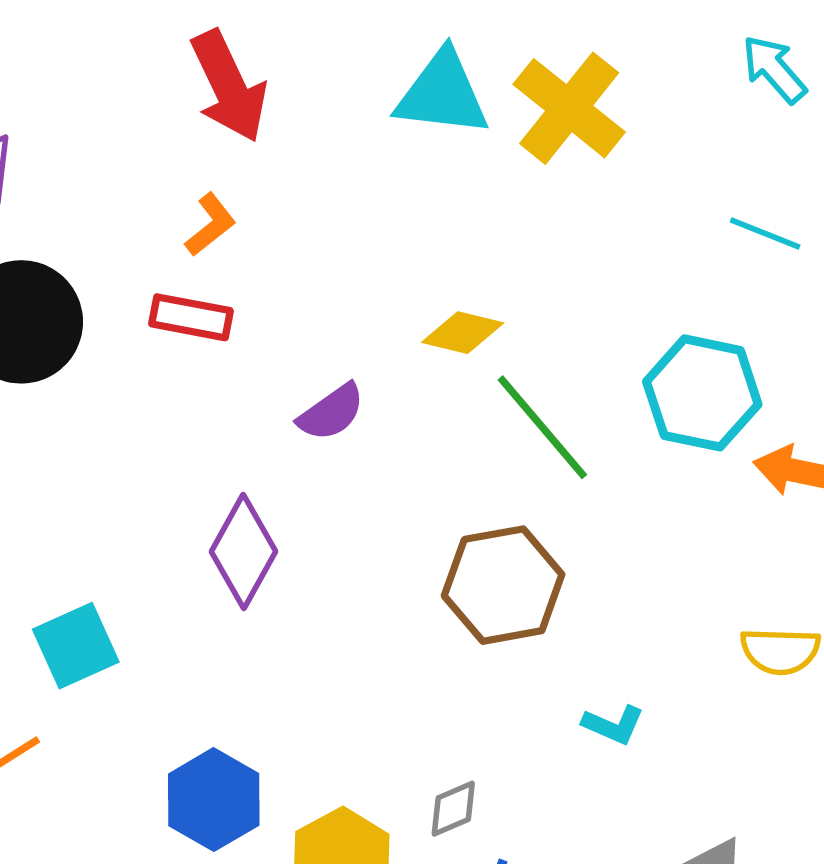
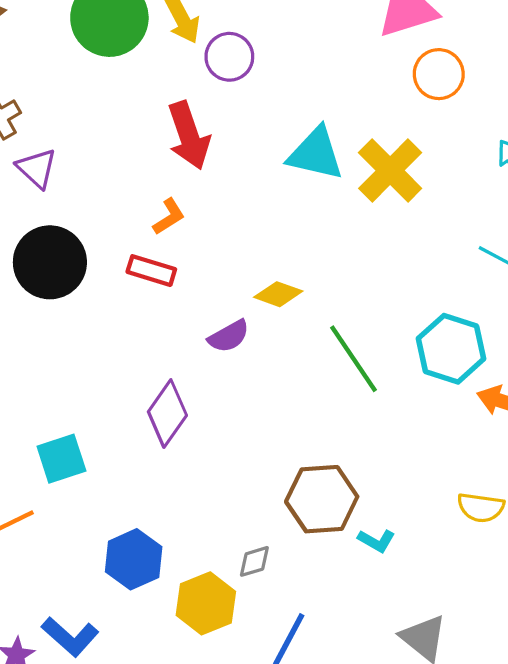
yellow diamond: (463, 333) -> (278, 294), moved
brown hexagon: (503, 585) -> (322, 499), moved
gray diamond: (453, 809) -> (254, 561), moved

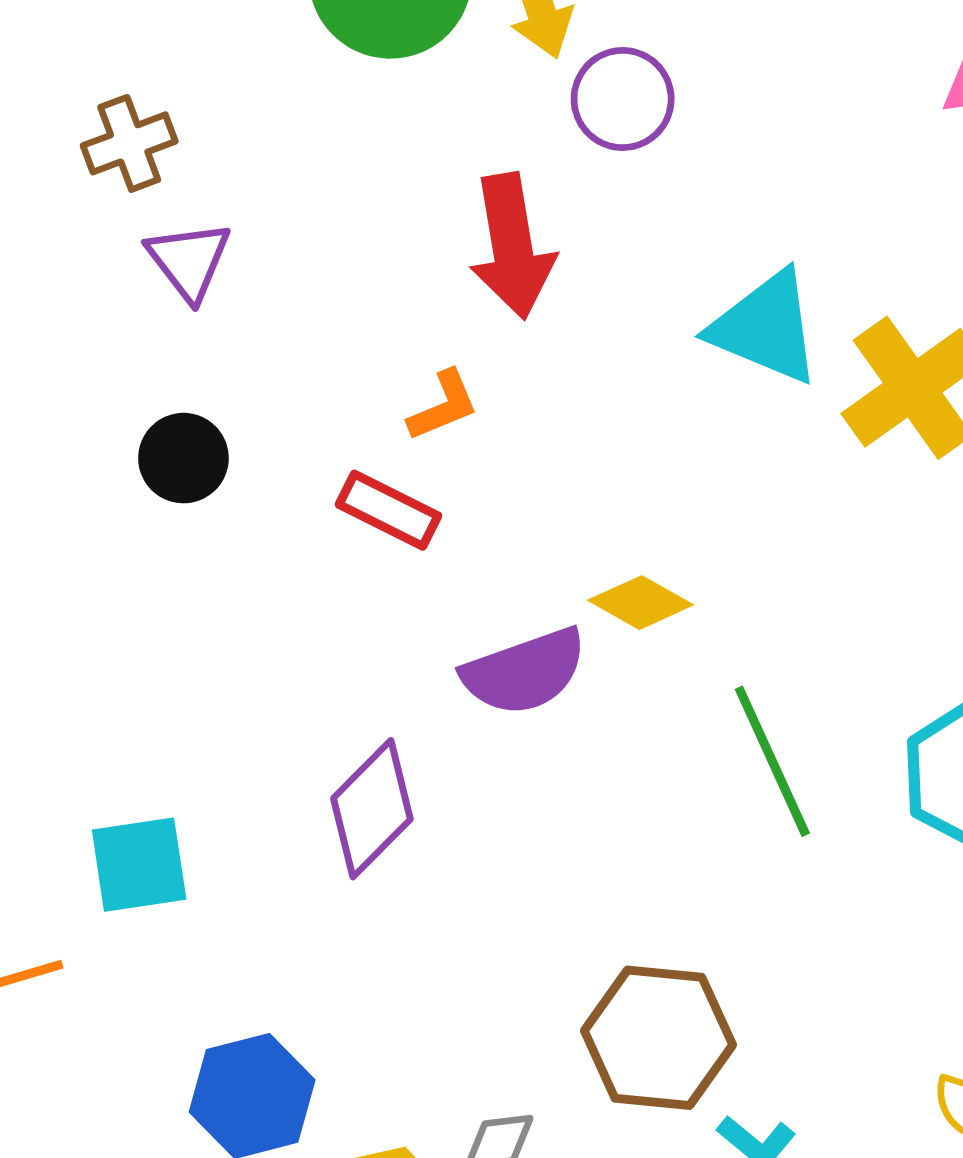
black circle: (50, 262) -> (183, 458), size x0.6
purple semicircle: (229, 336) -> (524, 672), size x1.4

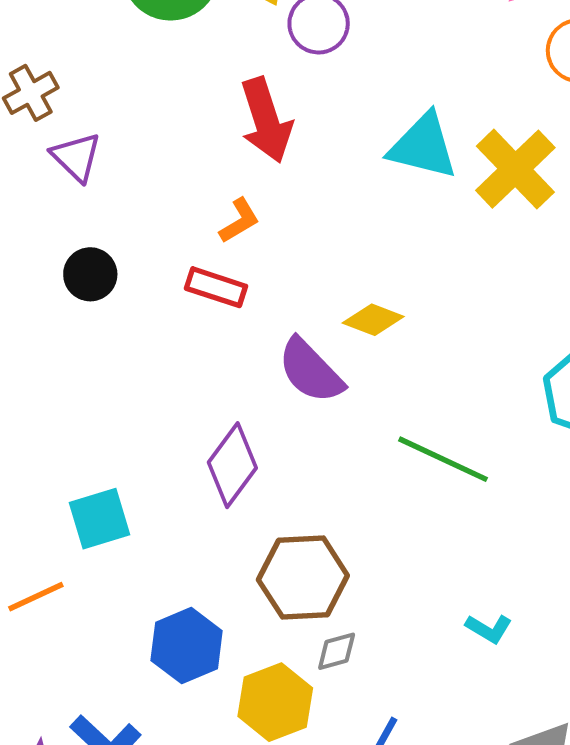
purple semicircle: (524, 672) -> (311, 371), turned 74
green line: (772, 761) -> (443, 459), moved, turned -32
brown hexagon: (658, 1038) -> (303, 578), moved

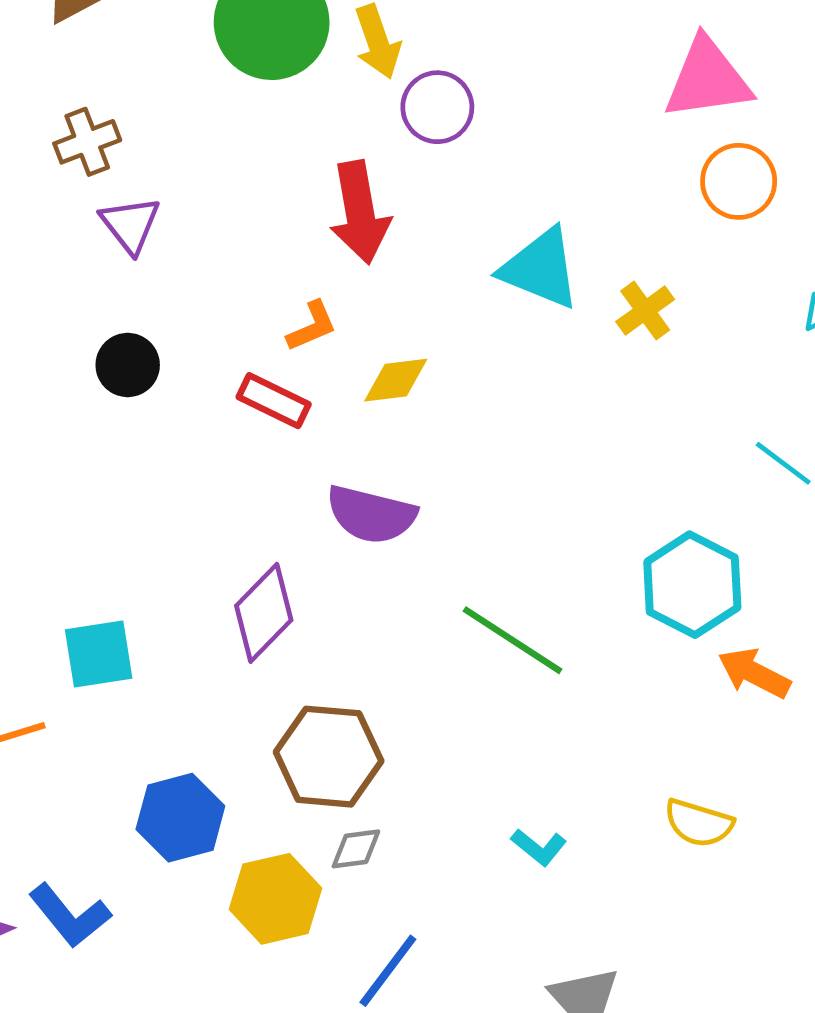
yellow cross: (515, 169) -> (645, 311), size x0.6
yellow diamond: (373, 320) -> (396, 380), moved, turned -36
purple semicircle: (311, 371) -> (371, 515), turned -40

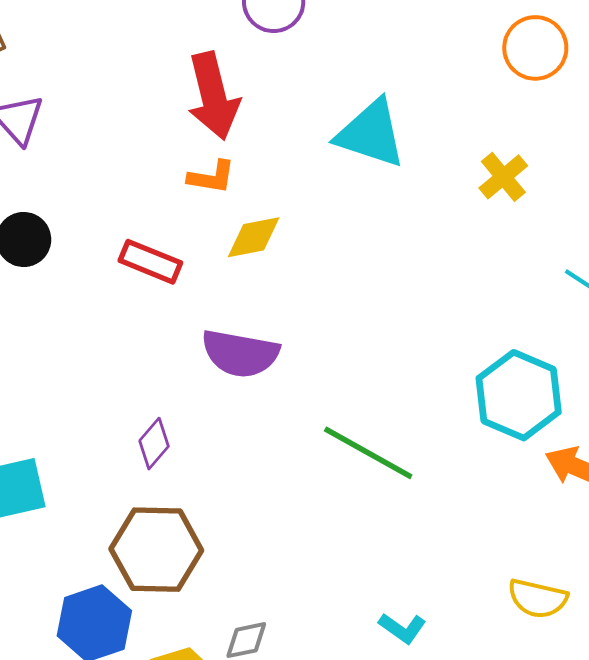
yellow cross: (645, 311) -> (503, 177), moved
orange L-shape: (312, 326) -> (212, 177), moved, turned 36
purple diamond: (264, 613) -> (154, 444), size x0.6
brown hexagon: (329, 757) -> (156, 550), moved

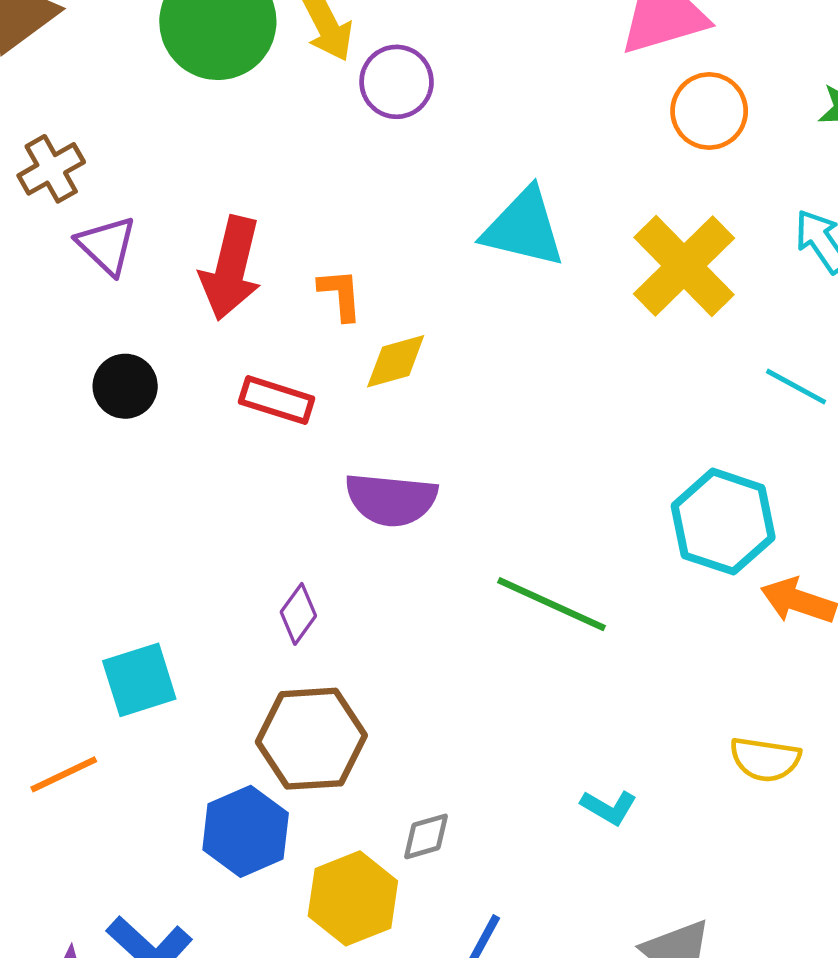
red arrow: (213, 96) -> (231, 268), moved, turned 32
orange L-shape: (212, 177) -> (340, 294), turned -99
yellow cross: (503, 177) -> (684, 266), size x1.8

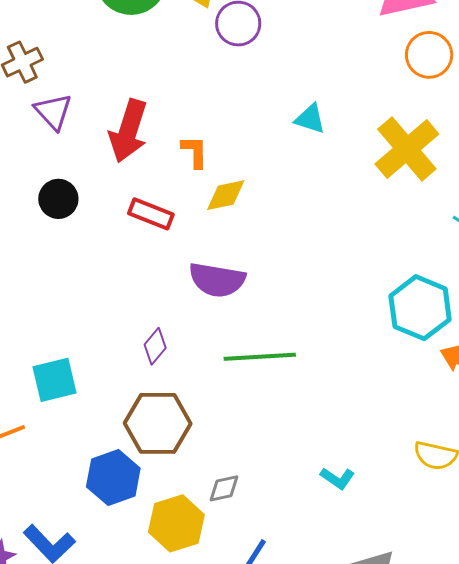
cyan triangle: (524, 228) -> (310, 119), size x0.6
green line: (552, 604) -> (260, 357), moved, turned -32

